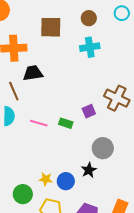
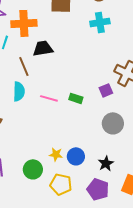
purple square: (89, 111) -> (106, 90), moved
black star: (89, 170) -> (106, 163), moved

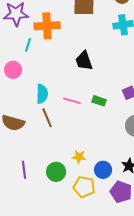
black trapezoid: (43, 48) -> (84, 61), moved, turned -100
brown line: (24, 66) -> (47, 118), moved
blue circle: (76, 156) -> (103, 170), moved

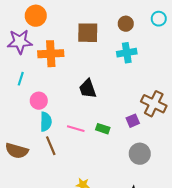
cyan line: (28, 45) -> (21, 79), moved
pink circle: (13, 70) -> (39, 101), moved

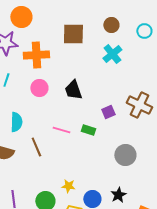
cyan circle: (159, 19) -> (144, 31), moved
cyan cross: (127, 53) -> (112, 54), turned -30
pink circle: (39, 101) -> (39, 88), moved
purple square: (133, 121) -> (108, 112), moved
cyan semicircle: (46, 122) -> (16, 122), moved

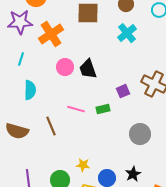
orange cross: (36, 55) -> (51, 34), turned -30
pink circle: (39, 88) -> (65, 67), moved
cyan semicircle: (16, 122) -> (30, 90), moved
green rectangle: (88, 130) -> (103, 109), turned -32

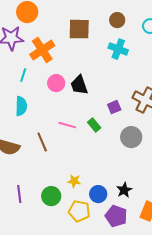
cyan cross: (127, 33) -> (118, 49), turned -30
cyan line: (21, 59) -> (23, 75), moved
green rectangle: (103, 109) -> (94, 125), turned 64
gray circle: (140, 134) -> (131, 137), moved

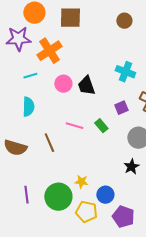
brown square: (79, 29) -> (70, 18), moved
cyan cross: (118, 49) -> (125, 72), moved
cyan line: (23, 75) -> (30, 76), turned 56
black star: (124, 190) -> (131, 167), moved
green circle: (51, 196) -> (58, 197), size x1.4

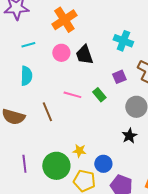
orange cross: (49, 51) -> (64, 20), moved

